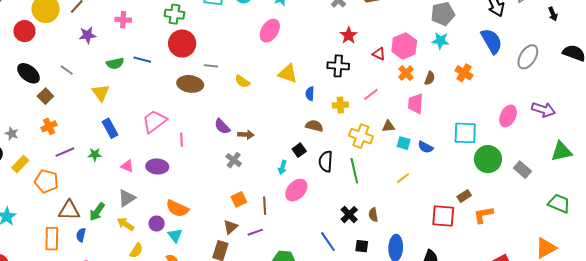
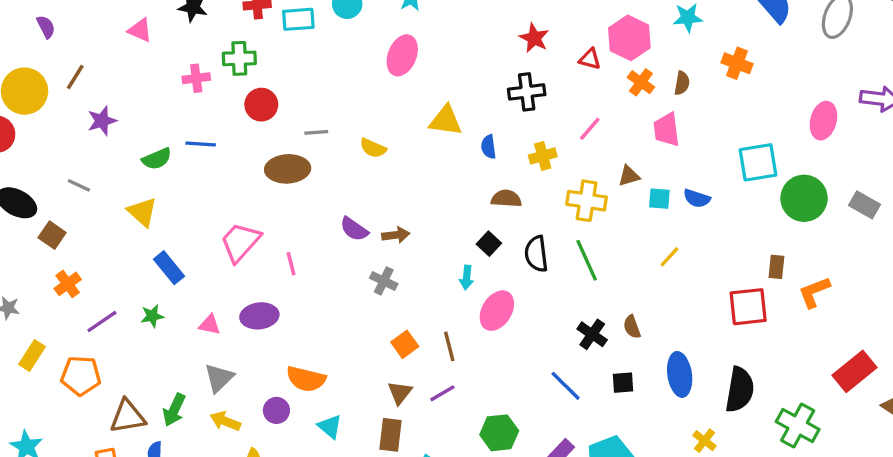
pink cross: (123, 20) -> (196, 78), moved
red circle: (182, 44) -> (261, 105), size x0.7
brown rectangle: (464, 196) -> (776, 267), turned -40
cyan triangle: (175, 235) -> (330, 427), moved

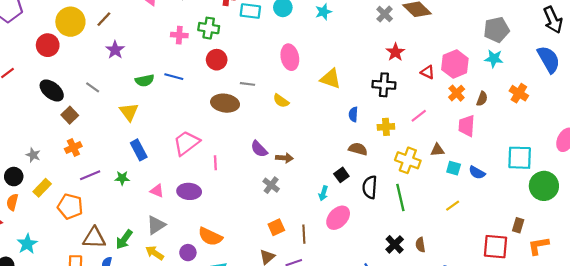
pink ellipse: (402, 55) -> (290, 57), moved, turned -45
purple star: (102, 121) -> (115, 50), turned -30
yellow triangle: (446, 121) -> (331, 79), moved

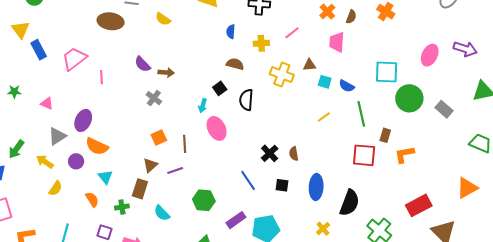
blue rectangle: (139, 150) -> (39, 50), moved
purple ellipse: (189, 191) -> (83, 120), moved, turned -70
green line: (400, 197) -> (361, 114), moved
pink ellipse: (338, 218) -> (217, 128), turned -70
gray triangle: (156, 225) -> (57, 136), moved

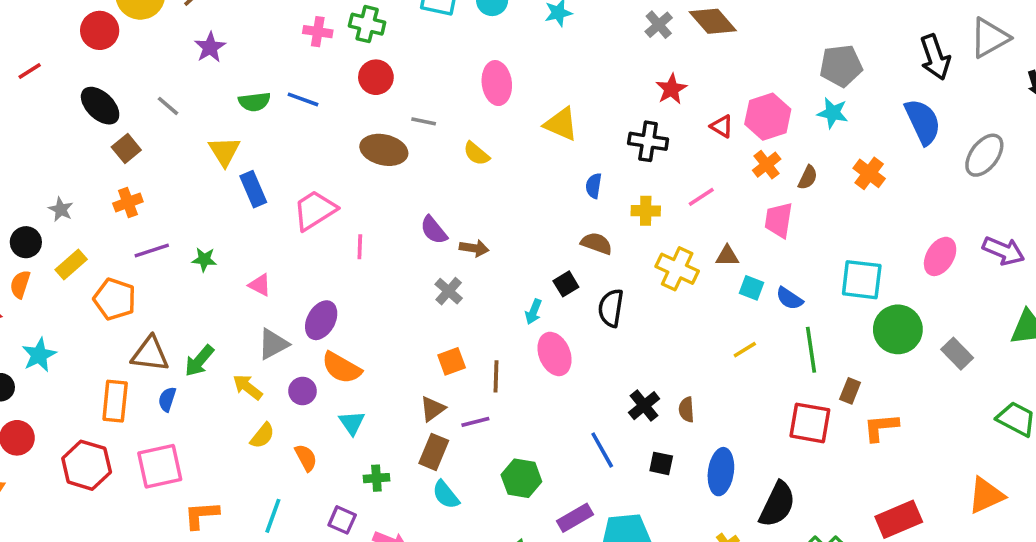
brown rectangle: (140, 189) -> (434, 452), moved
orange semicircle: (92, 199) -> (306, 458), moved

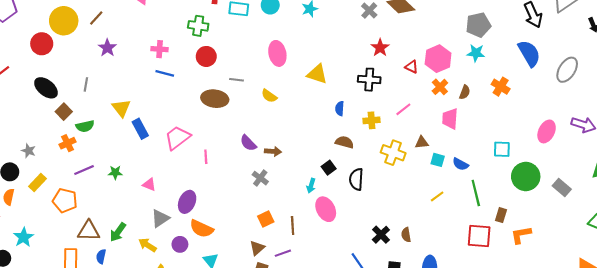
pink cross: (318, 32) -> (160, 49), moved
green semicircle: (254, 102) -> (85, 126), moved
gray line: (168, 106) -> (86, 84), turned 64
cyan square: (862, 280) -> (502, 149), size x0.7

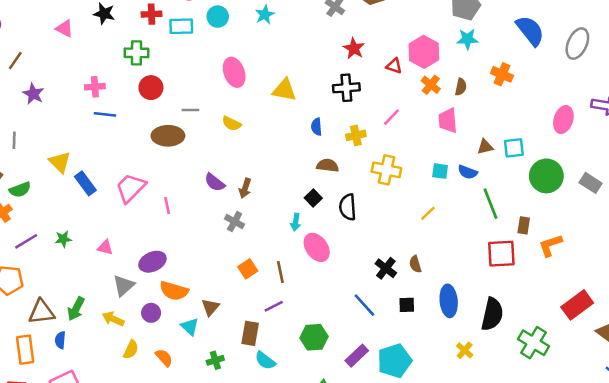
brown triangle: (422, 143) -> (485, 147), moved
brown arrow: (273, 151) -> (245, 188), turned 112
yellow line: (437, 196) -> (428, 213), moved
purple ellipse: (187, 202) -> (152, 262), turned 50
brown triangle: (257, 248) -> (210, 307), moved

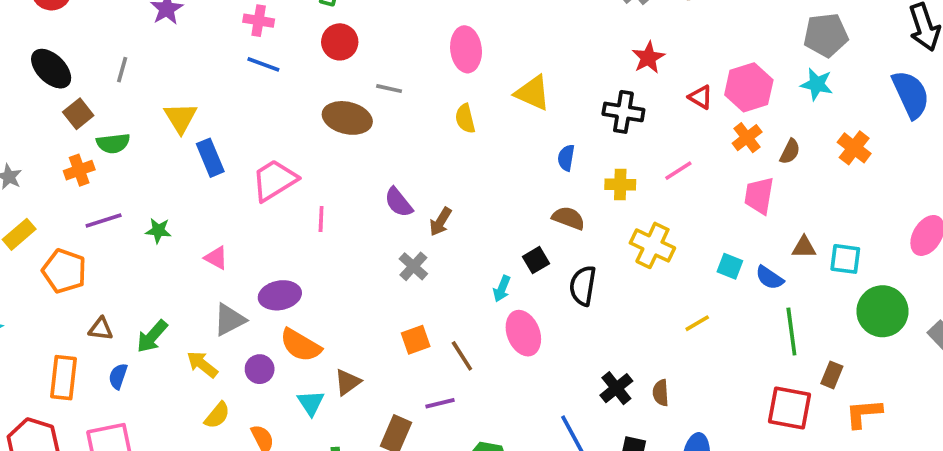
yellow semicircle: (232, 124) -> (465, 119), moved, turned 36
brown line: (280, 272) -> (462, 356), turned -35
brown triangle: (41, 312) -> (101, 329), size x0.6

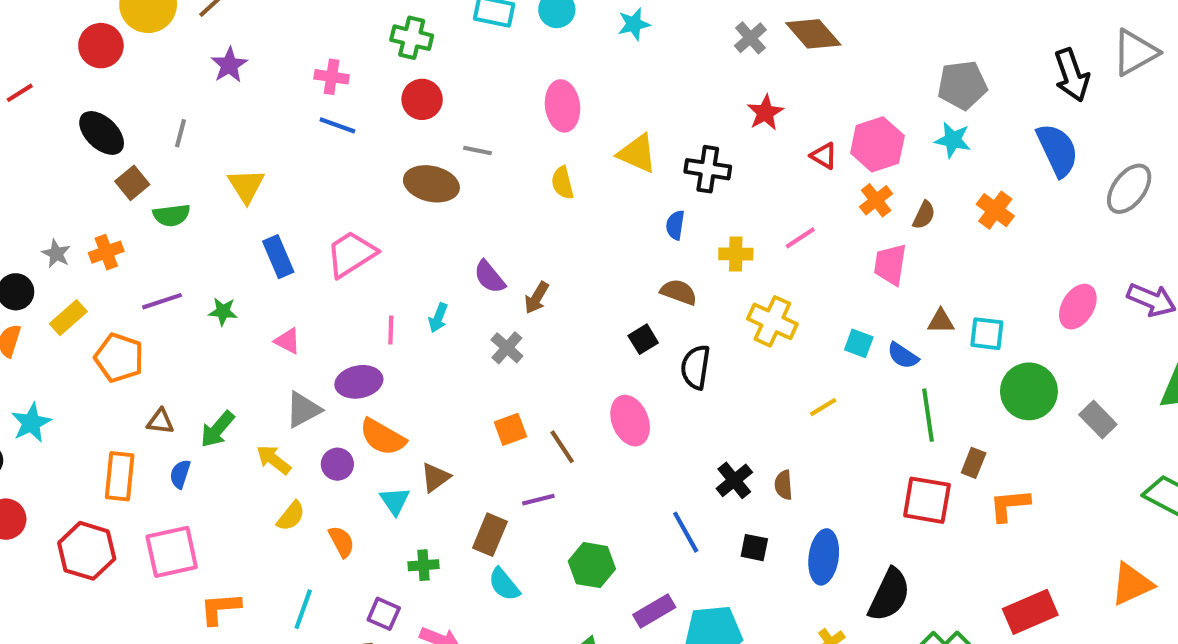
black cross: (623, 112) -> (708, 169), moved
blue rectangle: (210, 158) -> (278, 257), moved
orange cross: (79, 170) -> (106, 252), moved
pink line: (321, 219) -> (391, 330), moved
cyan arrow: (502, 289) -> (438, 318), moved

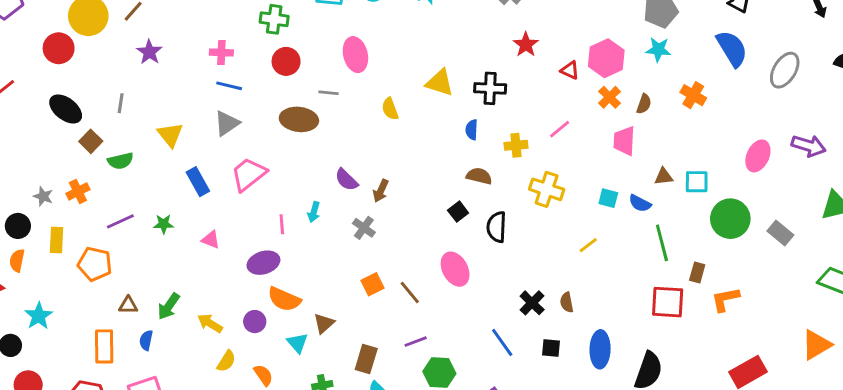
pink ellipse: (562, 106) -> (355, 55), moved
yellow rectangle: (68, 318) -> (56, 240), turned -40
gray triangle: (303, 410) -> (227, 123), moved
purple line: (538, 500) -> (416, 342), moved

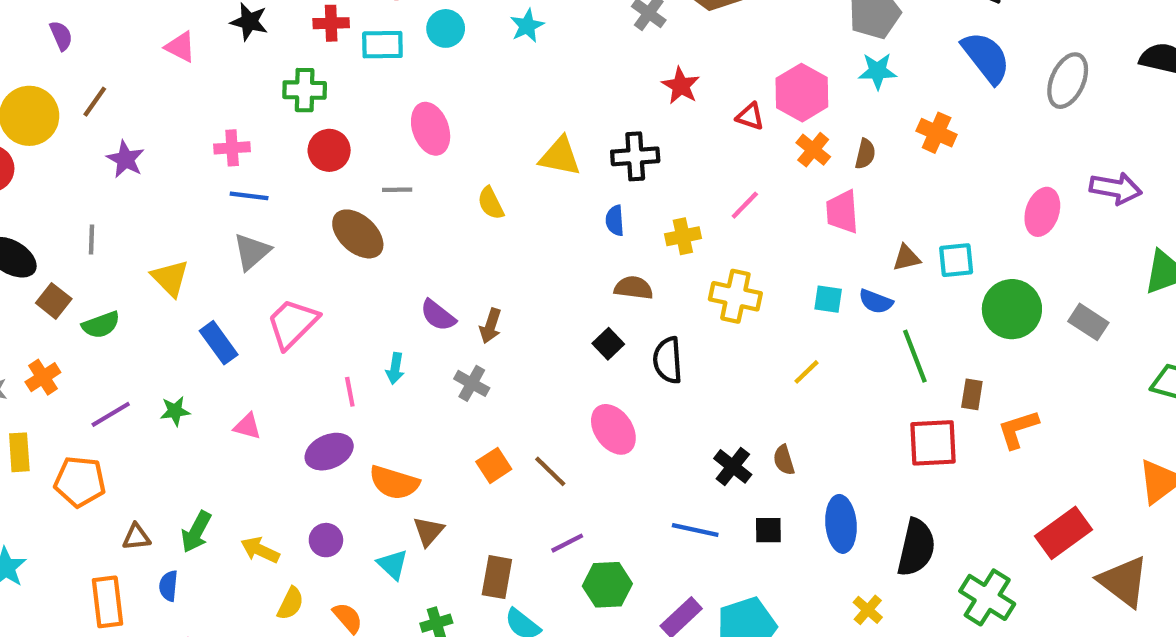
brown ellipse: (299, 119) -> (358, 234), turned 42
orange semicircle: (284, 299) -> (394, 483), moved
blue line: (502, 342) -> (695, 530), turned -36

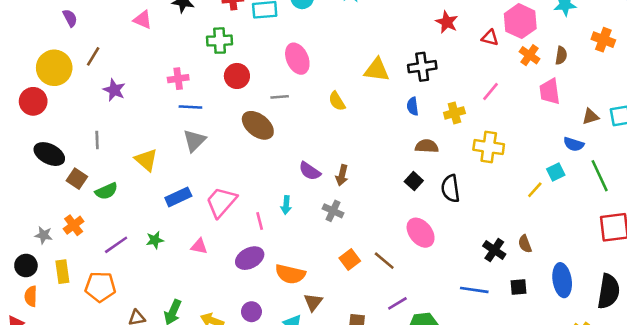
cyan square: (828, 299) -> (556, 172), moved, turned -30
pink trapezoid: (292, 323) -> (221, 202), moved
blue rectangle: (219, 343) -> (178, 197), turned -75

